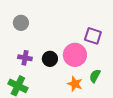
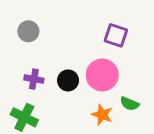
purple square: (93, 36) -> (116, 35), moved
green semicircle: (95, 76) -> (130, 104), turned -96

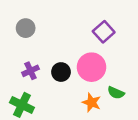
purple square: (116, 35) -> (104, 32), turned 30
purple cross: (34, 79) -> (30, 71), turned -35

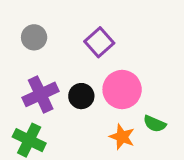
purple square: (104, 32) -> (99, 42), moved
purple cross: (30, 71) -> (41, 94), size x1.5

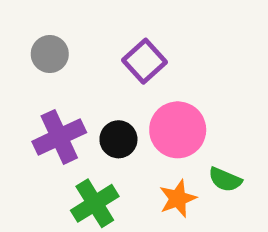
orange star: (122, 137) -> (178, 199), turned 30
green cross: (29, 140) -> (95, 203), moved, turned 32

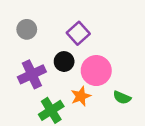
black circle: (118, 139) -> (64, 62), moved
orange star: (178, 199) -> (81, 96), moved

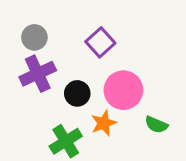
black circle: (64, 62) -> (77, 93), moved
purple cross: (32, 74) -> (38, 74), moved

